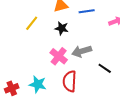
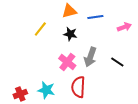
gray arrow: (82, 51) -> (90, 57), turned -54
black line: (105, 68) -> (117, 62), moved

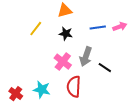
blue line: (95, 17) -> (98, 28), moved
black line: (117, 62) -> (105, 68), moved
red cross: (20, 94) -> (16, 94), turned -32

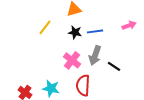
blue line: (98, 28) -> (95, 31), moved

